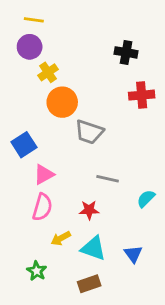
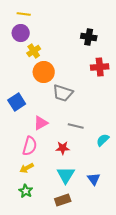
pink triangle: (44, 174) -> (41, 123), moved
yellow arrow: (61, 238) -> (27, 168), moved
cyan triangle: (93, 248) -> (66, 175), turned 42

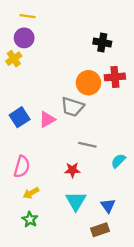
yellow cross: (34, 51) -> (14, 59), moved
orange circle: (44, 72) -> (88, 83), moved
pink triangle: (41, 123) -> (47, 119), moved
pink semicircle: (30, 146) -> (22, 167), moved
brown rectangle: (63, 200) -> (100, 230), moved

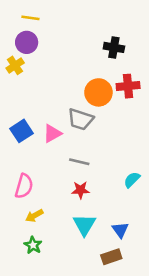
gray line: (87, 145) -> (79, 162), moved

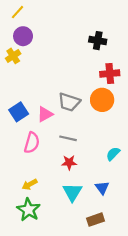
yellow line: (30, 18) -> (18, 12), moved, turned -56
orange circle: (98, 92) -> (102, 100), moved
pink semicircle: (24, 186) -> (32, 143), moved
blue triangle: (120, 230) -> (102, 188), moved
green star: (33, 245) -> (29, 210), size x1.5

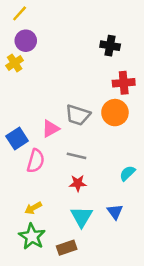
blue square: (19, 112) -> (17, 139), moved
brown rectangle: (95, 220) -> (67, 248), moved

